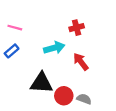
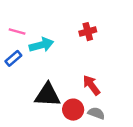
cyan arrow: (54, 48) -> (41, 45), moved
red arrow: (81, 62) -> (91, 85), moved

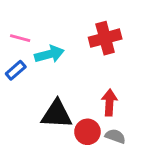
red cross: (88, 32) -> (105, 38), size x1.5
red arrow: (91, 85) -> (109, 103), turned 40

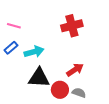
cyan arrow: (49, 54) -> (34, 52), moved
red arrow: (109, 103) -> (75, 70), turned 54

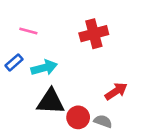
pink line: (14, 26) -> (28, 31), moved
red arrow: (75, 70) -> (116, 91), moved

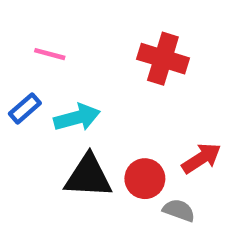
red cross: (94, 34) -> (163, 59), turned 32
red circle: (78, 117) -> (145, 179), moved

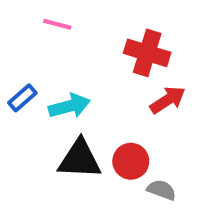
pink line: (50, 54) -> (57, 24), moved
red arrow: (201, 158) -> (168, 100), moved

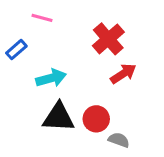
red cross: (147, 53) -> (108, 39), turned 32
blue rectangle: (22, 98) -> (16, 50), moved

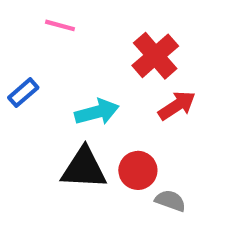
blue rectangle: (16, 50) -> (23, 93), moved
cyan arrow: (51, 78) -> (97, 112), moved

